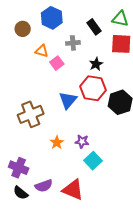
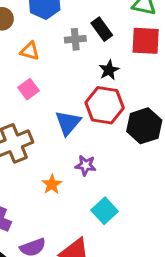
black rectangle: (94, 27) -> (102, 29), moved
pink square: (57, 63) -> (28, 89), moved
purple star: (82, 142) -> (86, 165), moved

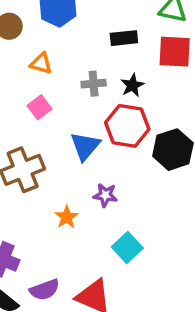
black rectangle: (102, 29) -> (124, 38), turned -60
gray cross: (75, 39) -> (94, 84), moved

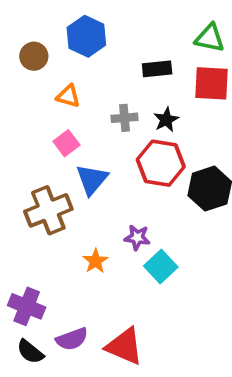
blue triangle: (85, 146) -> (92, 179), moved
cyan square: (127, 247) -> (161, 266), moved

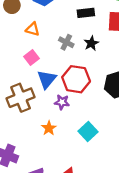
gray cross: (124, 118) -> (66, 42), turned 32
red hexagon: (161, 163) -> (76, 79), moved
purple star: (137, 237) -> (62, 102), moved

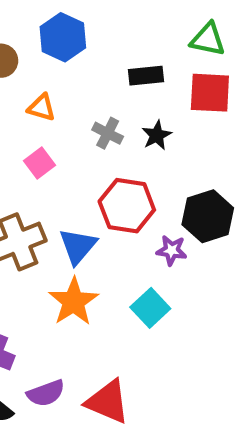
blue triangle: (47, 79) -> (78, 246), moved
purple star: (62, 102) -> (172, 250), moved
orange star: (49, 128) -> (74, 302), size x1.6

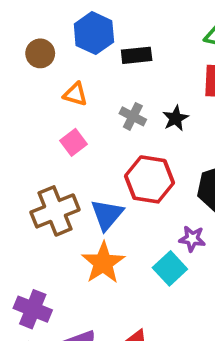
black rectangle: (146, 76) -> (137, 55), moved
purple star: (172, 250) -> (192, 239), moved

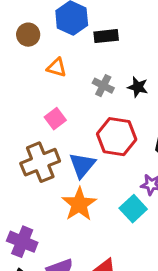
black star: (175, 118) -> (138, 87), turned -30
pink square: (74, 142) -> (55, 119), moved

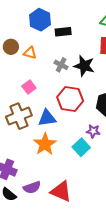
brown circle: (28, 35) -> (11, 47), moved
black star: (138, 87) -> (84, 66), size x1.5
blue triangle: (82, 165) -> (47, 118), turned 42

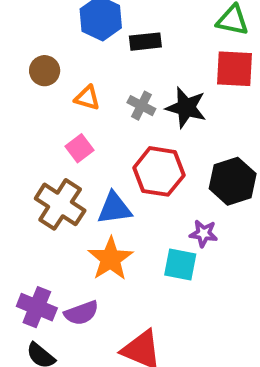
orange triangle: (30, 53) -> (87, 98), moved
brown cross: (19, 116) -> (60, 204), turned -35
cyan square: (81, 147) -> (180, 264), turned -36
purple semicircle: (32, 187) -> (81, 313), moved

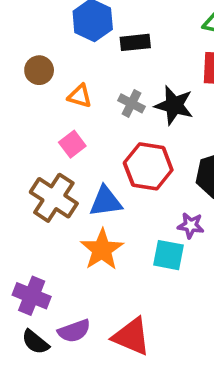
purple semicircle: (81, 313) -> (74, 331), moved

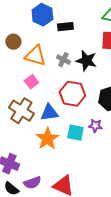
orange triangle: (80, 96) -> (35, 56), size x1.6
cyan square: (168, 255) -> (75, 133), moved

